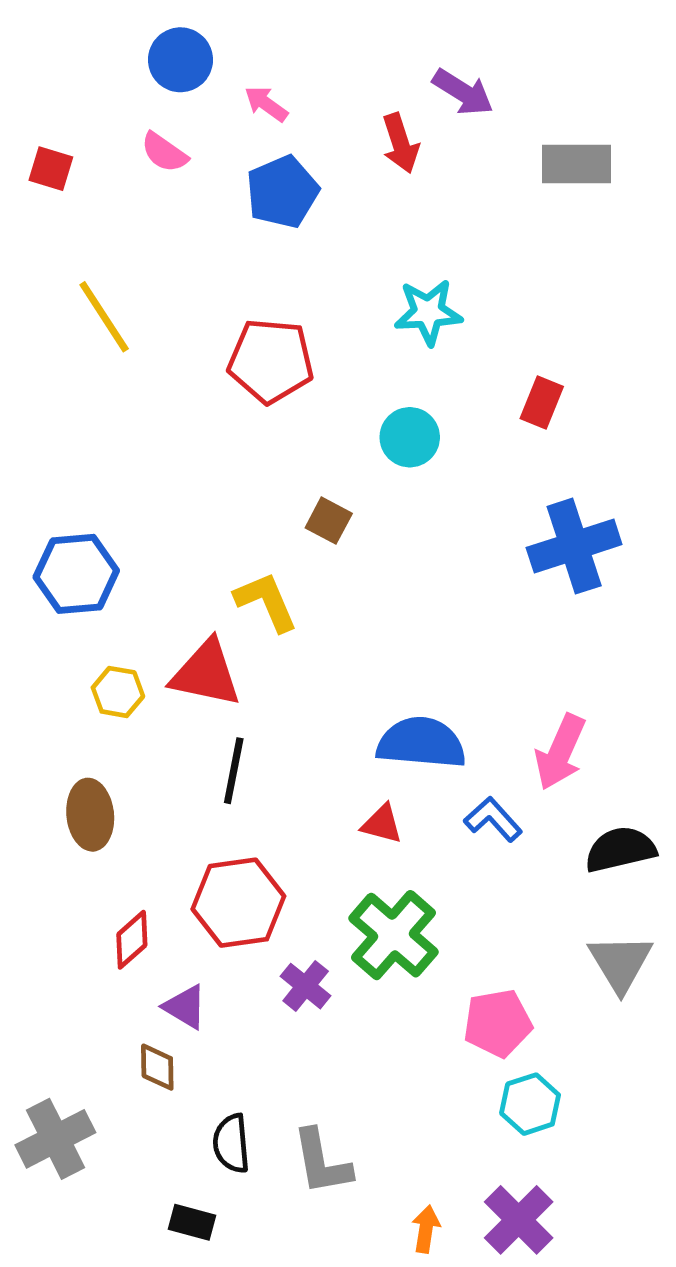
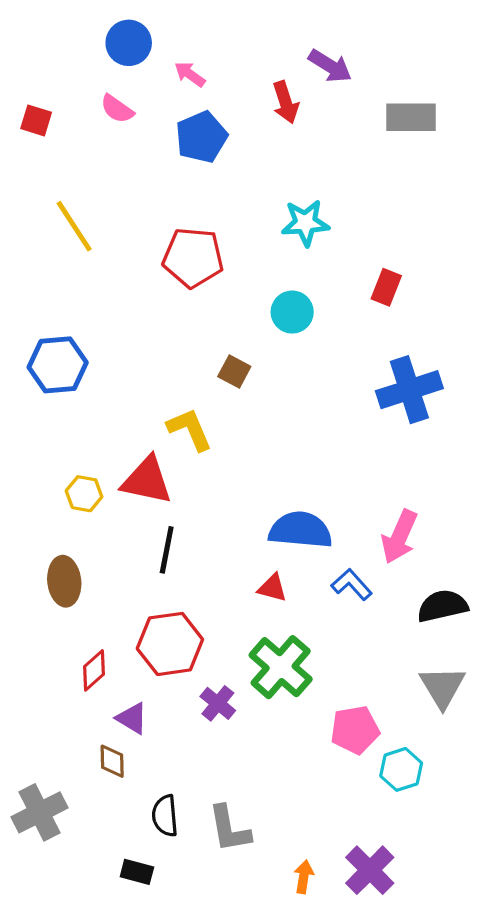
blue hexagon: (76, 574) -> (58, 365), moved
cyan hexagon: (530, 1104) -> (401, 769), moved

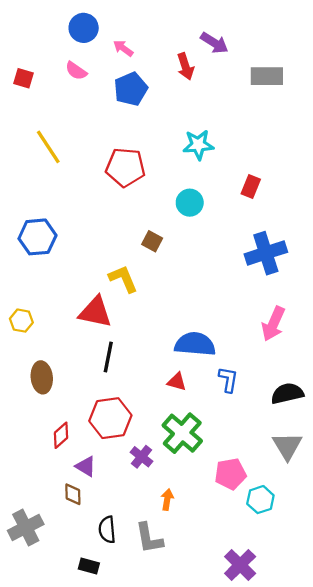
yellow hexagon: (84, 494) -> (21, 321), moved
pink arrow: (399, 537) -> (273, 324), moved
blue L-shape: (352, 585) -> (228, 380), turned 52
orange arrow: (304, 877) -> (167, 500), moved

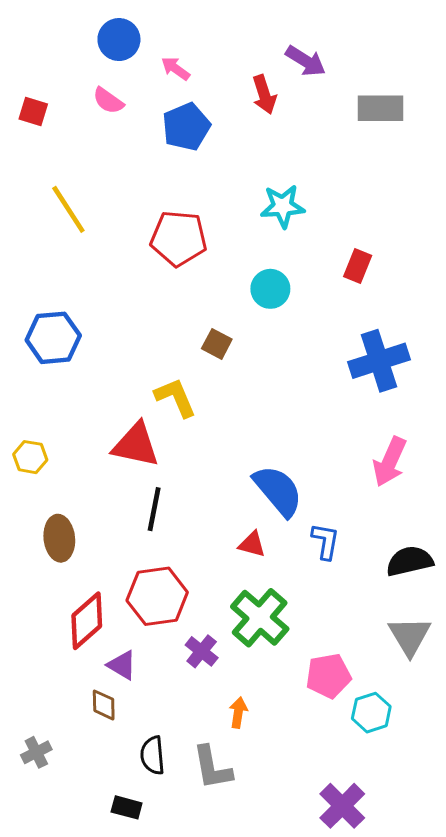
blue semicircle: (195, 344) -> (278, 491), turned 45
red diamond: (61, 435) -> (87, 621), size x1.5
gray cross: (26, 527) -> (36, 752), size x0.6

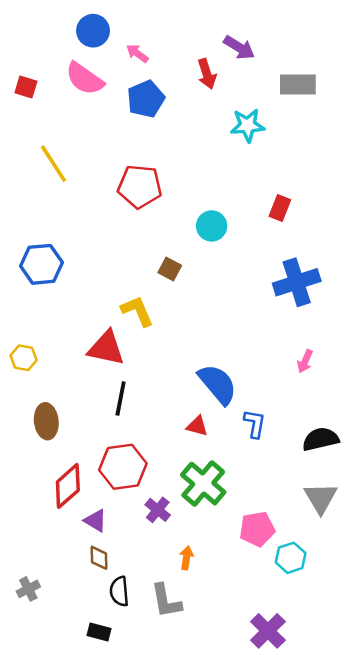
pink semicircle: (108, 101) -> (85, 79), size x1.6
cyan star: (283, 206) -> (248, 125), moved
pink arrow: (390, 462) -> (305, 361), size x0.6
brown diamond: (104, 705) -> (99, 558), moved

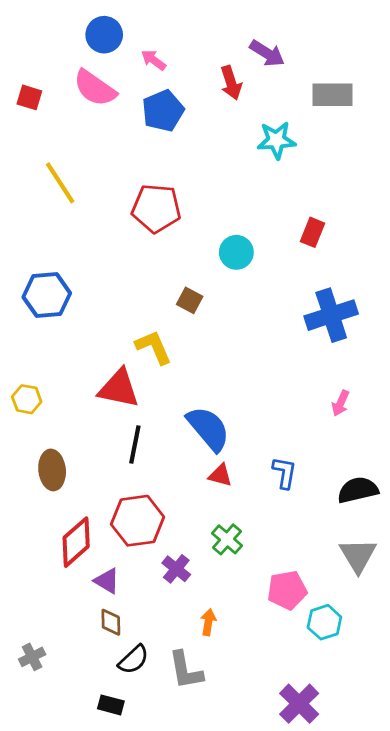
blue semicircle: (218, 384) -> (208, 429), moved
green cross: (203, 484) -> (227, 539), size x0.6
black semicircle: (119, 591) -> (134, 660), turned -128

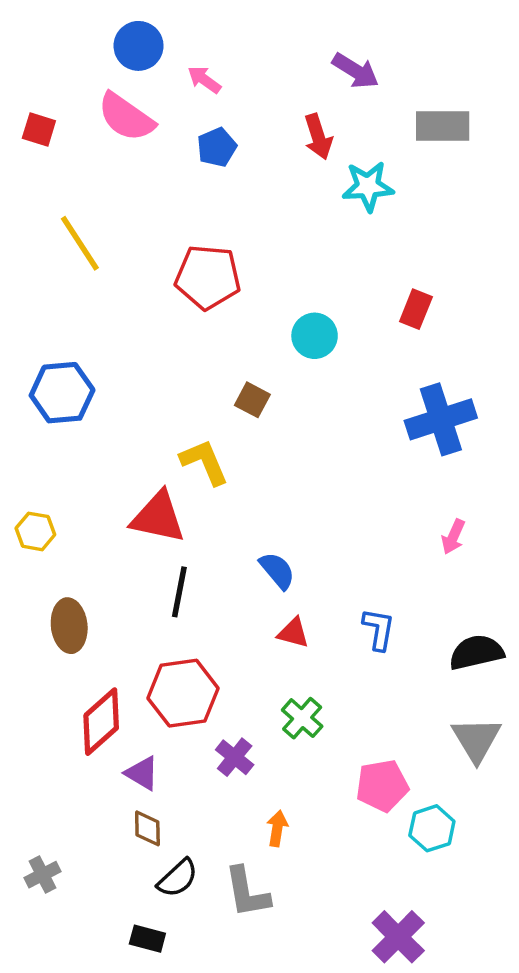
red arrow: (231, 83) -> (318, 137), moved
blue pentagon: (163, 111) -> (217, 147), size x0.7
blue semicircle: (208, 429) -> (277, 571), size x0.6

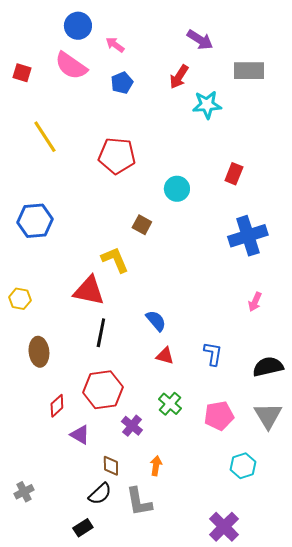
red arrow: (318, 137) -> (179, 77), turned 50
red diamond: (101, 722) -> (57, 406), size x0.6
pink pentagon: (382, 786) -> (219, 416), moved
brown diamond: (147, 828) -> (111, 466), moved
black rectangle: (147, 939) -> (83, 528), turned -48

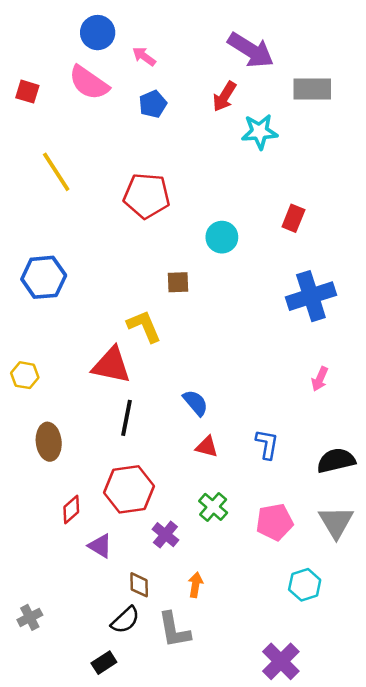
purple arrow: (200, 40) -> (251, 50), size x1.4
brown square: (142, 225) -> (178, 282), turned -30

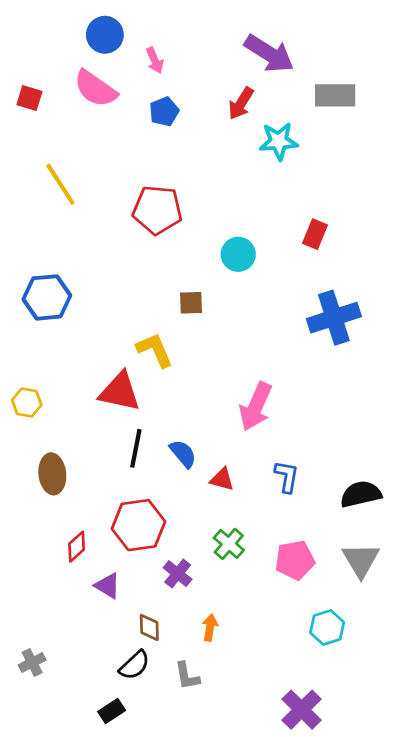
pink arrow: (144, 56) -> (155, 60), turned -150
pink arrow: (320, 379) -> (256, 407), moved, size x1.8
blue semicircle: (196, 403) -> (183, 454), moved
gray L-shape: (174, 630) -> (187, 676), size x0.7

